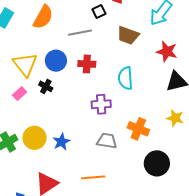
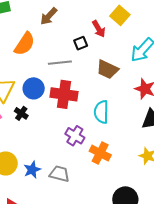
red cross: (87, 64) -> (64, 94), size x1.5
purple cross: (101, 104) -> (75, 136), turned 30
orange cross: (138, 129) -> (100, 153), moved
gray trapezoid: (107, 141) -> (59, 174), moved

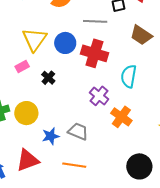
black cross: (21, 113) -> (48, 78), moved
blue star: (32, 170) -> (51, 136), moved

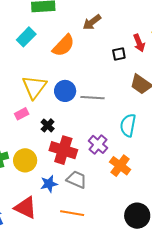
gray line: (95, 21) -> (93, 98), moved
red cross: (94, 53) -> (63, 150), moved
red triangle: (28, 160) -> (25, 208), turned 45

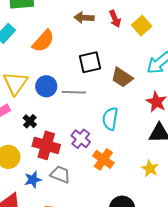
brown arrow: (92, 22) -> (84, 18), moved, turned 42
red arrow: (139, 43) -> (115, 19), moved
black square: (119, 54) -> (90, 62), moved, size x1.6

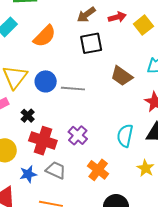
brown arrow: (84, 18) -> (86, 15), turned -42
red arrow: (115, 19) -> (117, 17), turned -84
black square: (90, 62) -> (91, 43), moved
cyan semicircle: (110, 119) -> (125, 136), moved
orange cross: (103, 159) -> (98, 170), moved

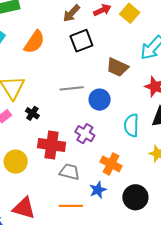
blue circle: (46, 81) -> (100, 100), moved
black cross: (28, 116) -> (32, 113), moved
blue star: (28, 174) -> (98, 190), moved

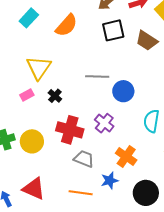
brown trapezoid: (117, 67) -> (147, 41), moved

